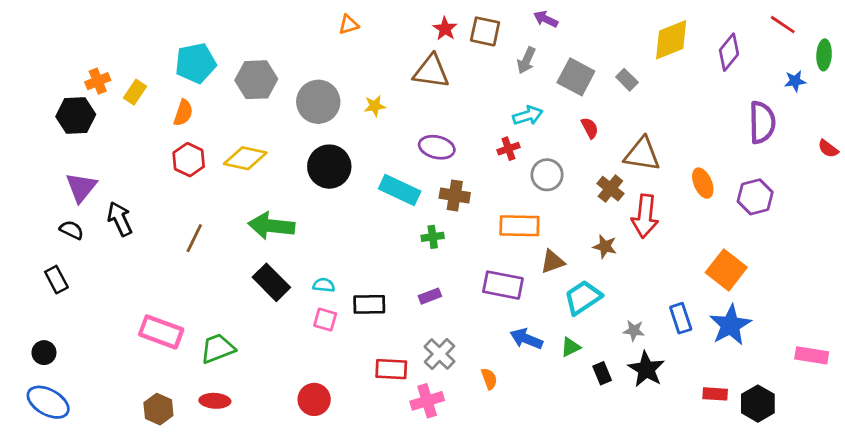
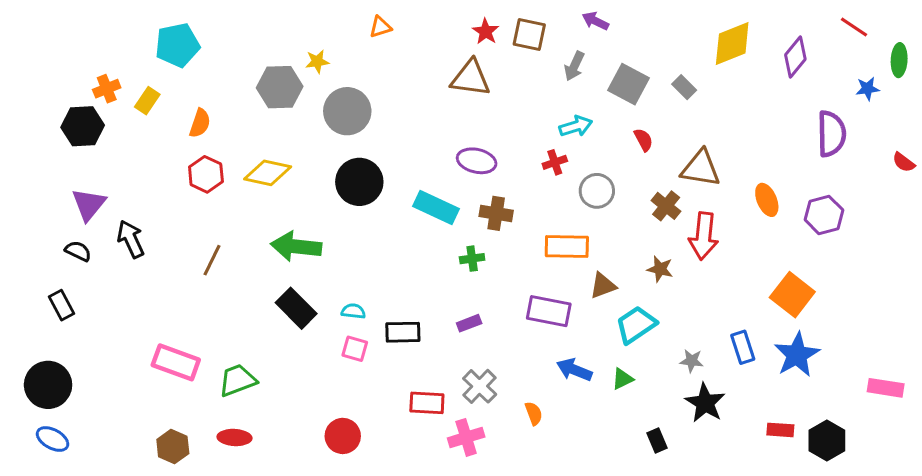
cyan pentagon: (196, 63) -> (177, 45), moved
yellow star: (375, 106) -> (317, 62), moved
black circle: (44, 353) -> (48, 385), size x1.8
black rectangle: (602, 373) -> (657, 440), moved
blue ellipse: (48, 402) -> (53, 439), size x0.7

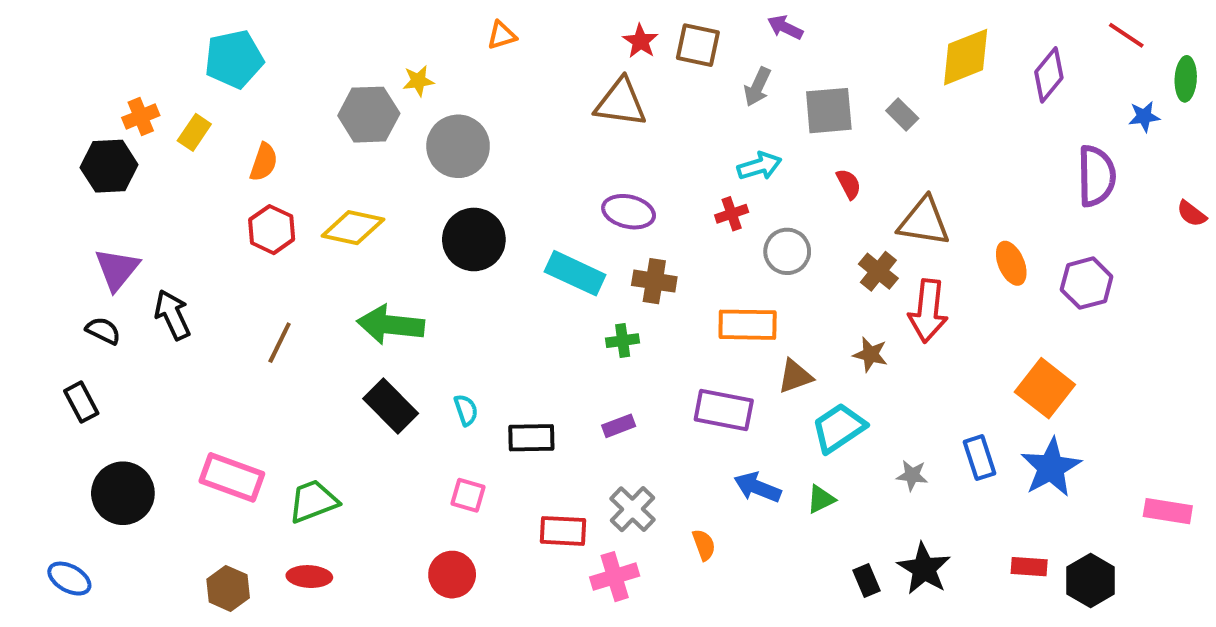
gray square: (628, 84) -> (829, 111), turned -33
cyan semicircle: (353, 311) -> (466, 410), turned 65
pink square: (355, 349) -> (468, 495), moved
black circle: (48, 385) -> (123, 493), moved
black star: (705, 403) -> (924, 569), moved

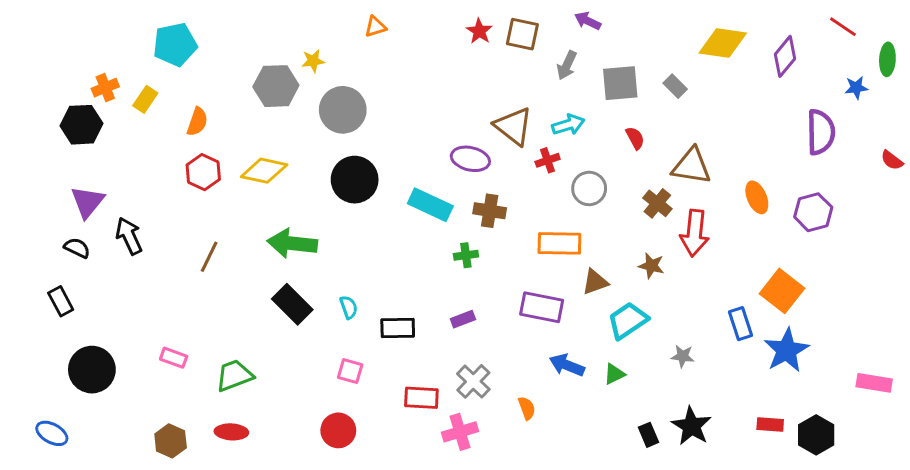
yellow diamond: (966, 57) -> (723, 43), turned 30
brown triangle: (621, 103) -> (513, 126), moved, turned 30
blue rectangle: (979, 458) -> (741, 324), moved
pink rectangle: (232, 477) -> (174, 358), size x0.6

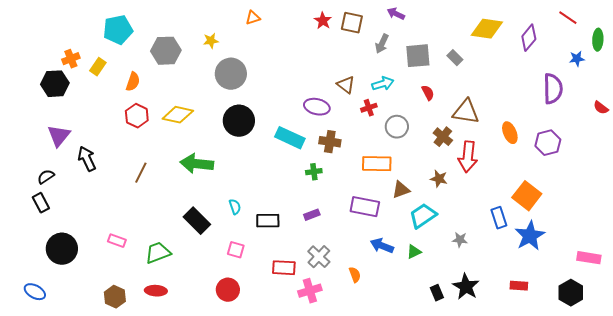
gray hexagon: (276, 86) -> (166, 51), moved
brown triangle: (513, 126) -> (346, 85), size x0.7
black semicircle: (77, 248) -> (46, 177), moved, turned -60
black rectangle: (292, 304) -> (197, 221), moved
black hexagon: (816, 435) -> (571, 293), moved

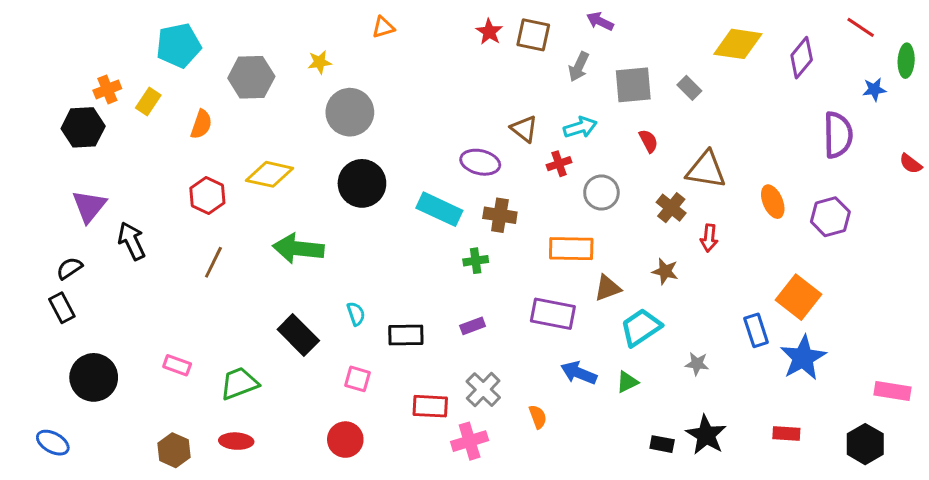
red hexagon: (137, 116) -> (207, 196), moved
red arrow: (468, 157) -> (709, 238), size x0.6
black rectangle: (437, 293) -> (662, 444), turned -56

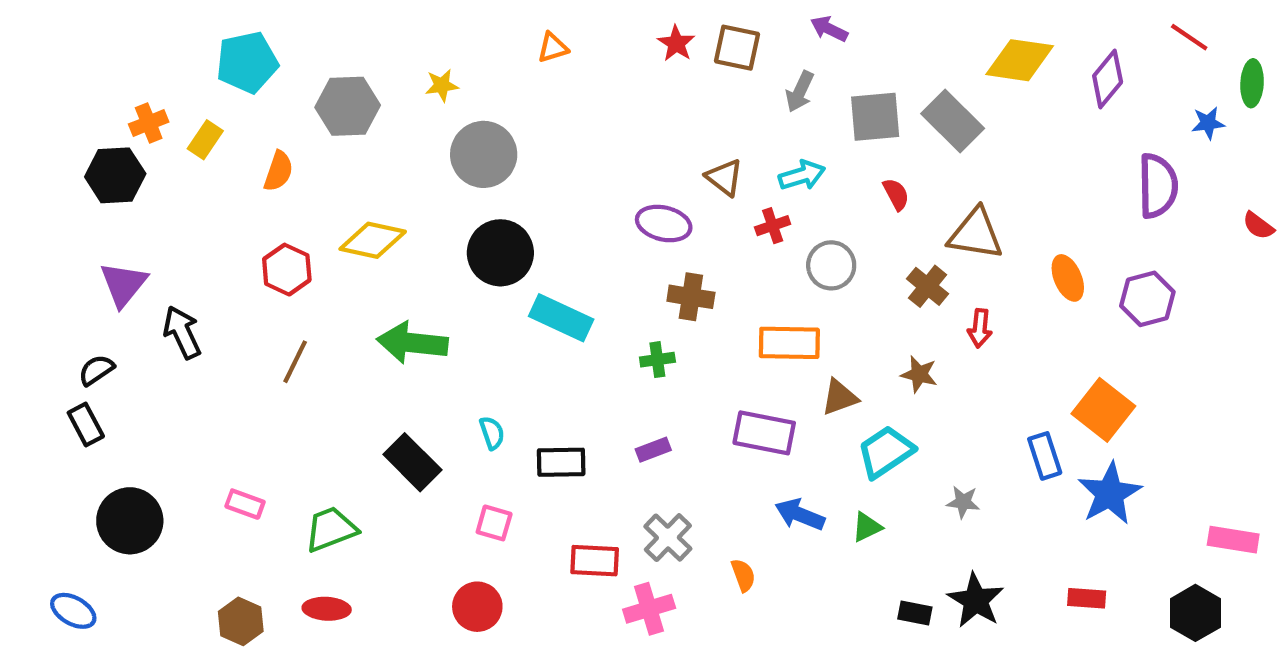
orange triangle: (383, 27) -> (553, 48), moved
gray rectangle: (689, 88) -> (953, 121), size x1.8
cyan rectangle: (439, 209) -> (561, 318), moved

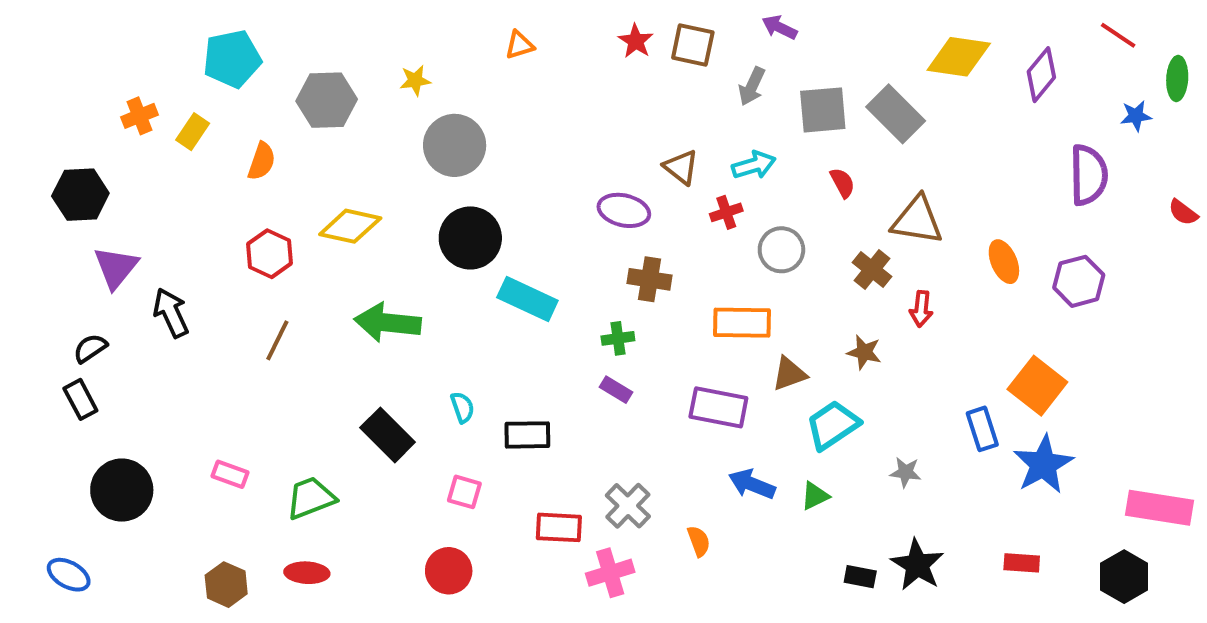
black hexagon: (115, 175) -> (80, 195), moved
purple rectangle: (653, 450) -> (616, 390), moved, turned 52
pink rectangle: (1233, 540) -> (1159, 508), size x1.4

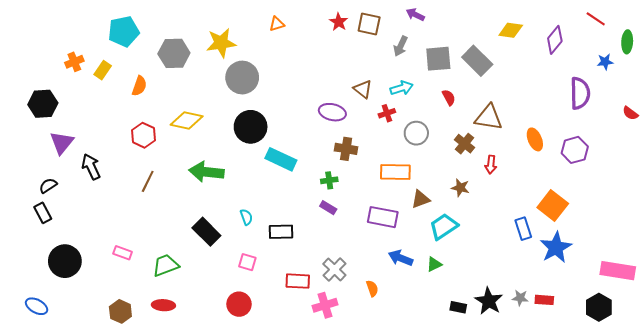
yellow diamond: (959, 57) -> (511, 30), size x0.7
yellow star: (415, 80) -> (221, 43), size x1.8
gray star: (905, 472) -> (520, 298), moved

